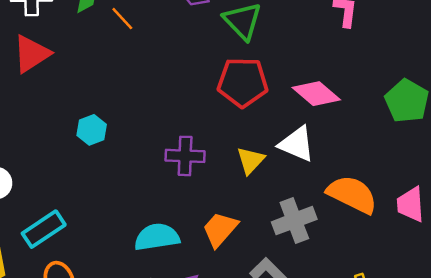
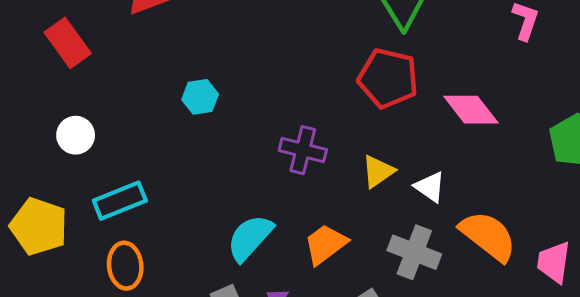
white triangle: (297, 144) -> (430, 187), moved, size x0.7
gray cross: (294, 221) -> (414, 252), turned 30
cyan semicircle: (157, 237) -> (250, 238), turned -51

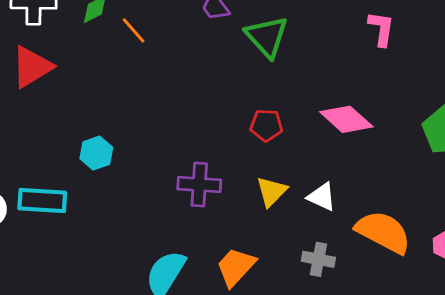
red pentagon: (388, 78) -> (266, 125), moved, size x0.6
cyan rectangle: (120, 201) -> (42, 200), moved, turned 36
gray cross: (414, 252) -> (318, 259), size x0.7

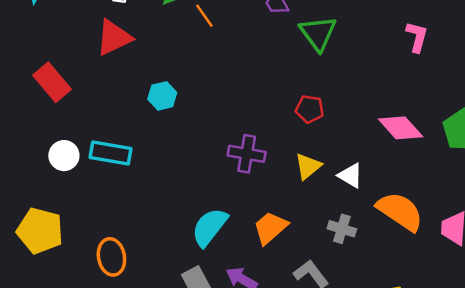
pink diamond: (346, 119) -> (401, 128), moved
cyan hexagon: (96, 153) -> (162, 96), moved

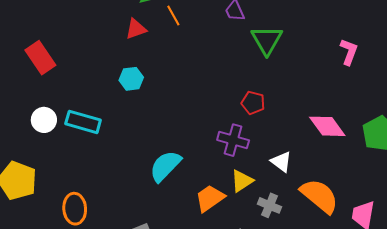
red triangle: (114, 38) -> (136, 29), moved, size x0.7
purple cross: (247, 154) -> (233, 140), moved
yellow triangle: (308, 166) -> (242, 181), moved
cyan semicircle: (210, 227) -> (165, 166), moved

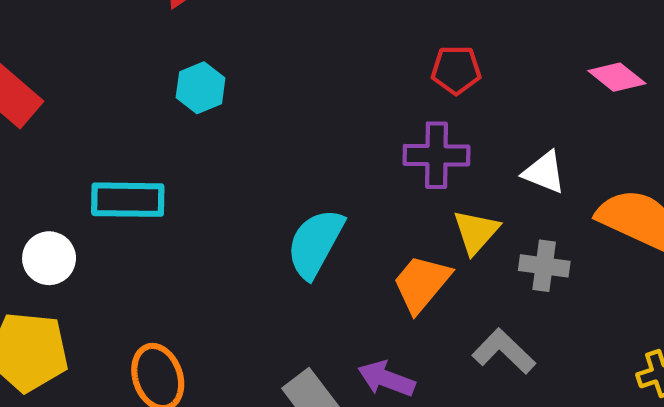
white circle: (44, 120) -> (49, 258), moved
pink diamond: (327, 126) -> (617, 77), size x0.7

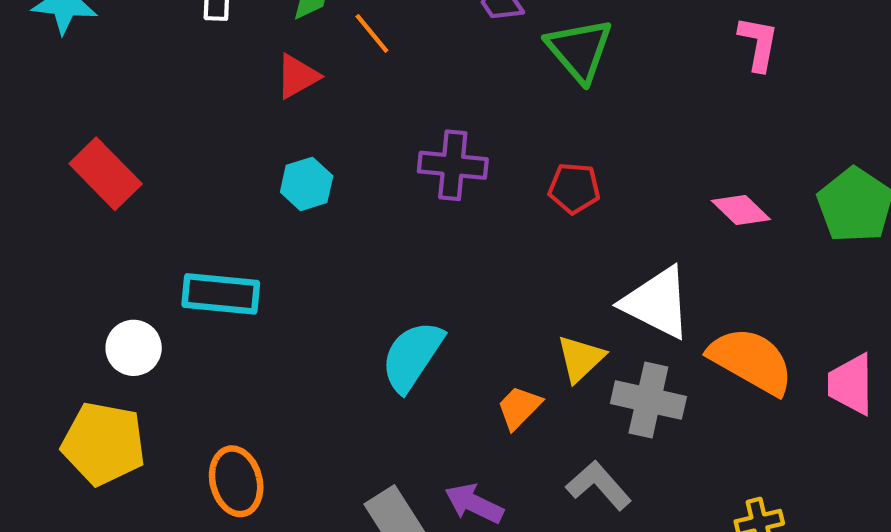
purple cross: (436, 155) -> (453, 165), moved
white triangle: (544, 172) -> (657, 303), size x1.6
gray cross: (544, 266) -> (648, 400), size x1.4
orange trapezoid: (422, 284) -> (519, 407), size x0.7

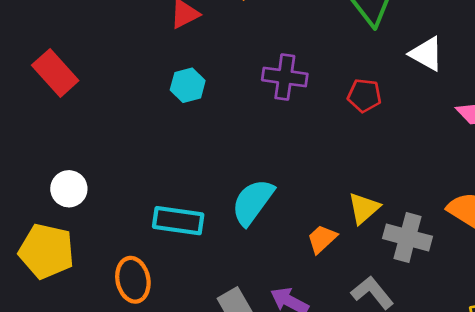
cyan rectangle: (221, 294) -> (178, 221), moved
white triangle: (657, 303) -> (426, 54), moved, size x0.7

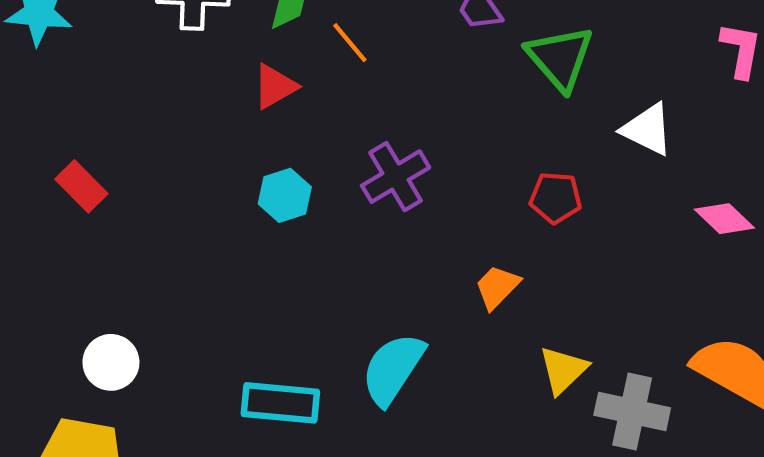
red rectangle: (55, 73) -> (81, 186), size x0.7
purple cross: (285, 77) -> (396, 177), moved, turned -36
orange trapezoid: (322, 239) -> (497, 287), moved

